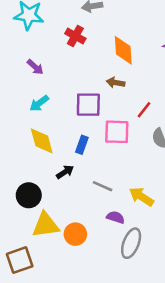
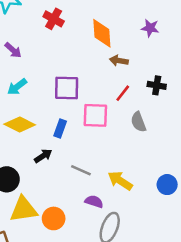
brown arrow: (116, 83) -> (119, 61), moved
yellow diamond: (42, 141) -> (20, 125), turned -48

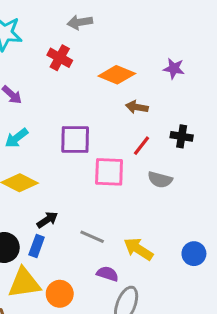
orange diamond: (102, 33) -> (117, 75), turned -64
gray semicircle: (138, 122) -> (160, 180), turned -54
blue rectangle: (60, 128) -> (37, 246), moved

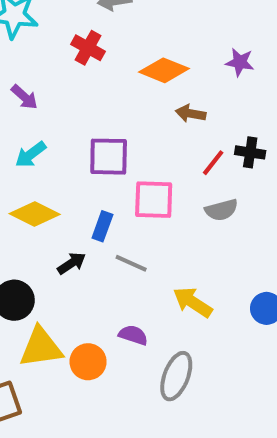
red line: (141, 146) -> (213, 163), moved
gray semicircle: (160, 180) -> (221, 210), turned -30
gray line: (92, 237) -> (131, 263), moved
blue rectangle: (37, 246) -> (102, 226), moved
purple semicircle: (108, 274) -> (133, 335), moved

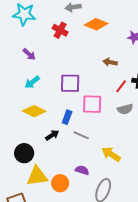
orange diamond: (164, 70) -> (96, 24), moved

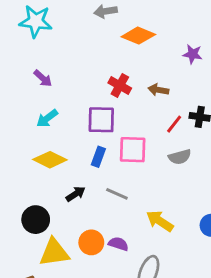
red cross: (60, 30) -> (120, 85), moved
blue rectangle: (67, 117) -> (98, 157), moved
orange circle: (60, 183) -> (91, 242), moved

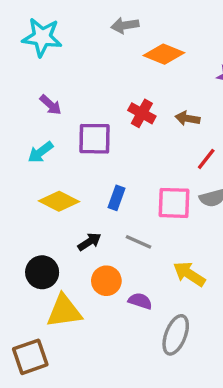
cyan arrow: (47, 118) -> (40, 152), moved
purple square: (101, 120) -> (95, 139), moved
pink square: (133, 150) -> (174, 203), moved
orange circle: (91, 242) -> (106, 281), moved

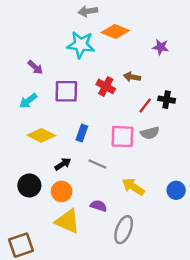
cyan star: (42, 37) -> (81, 45), moved
red cross: (142, 113) -> (106, 86), moved
orange circle: (106, 281) -> (62, 191), moved
yellow triangle: (64, 311) -> (68, 221), moved, turned 32

